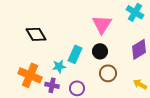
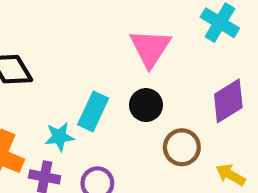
brown circle: (108, 73) -> (182, 147), moved

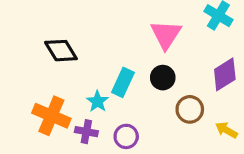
cyan star: (59, 137) -> (98, 101), turned -30

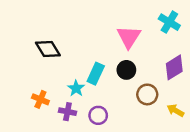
orange cross: (51, 116) -> (40, 99), size x0.6

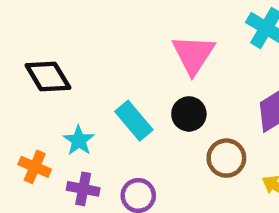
cyan rectangle: (96, 74) -> (134, 121), turned -65
cyan star: (76, 88) -> (79, 140), moved

